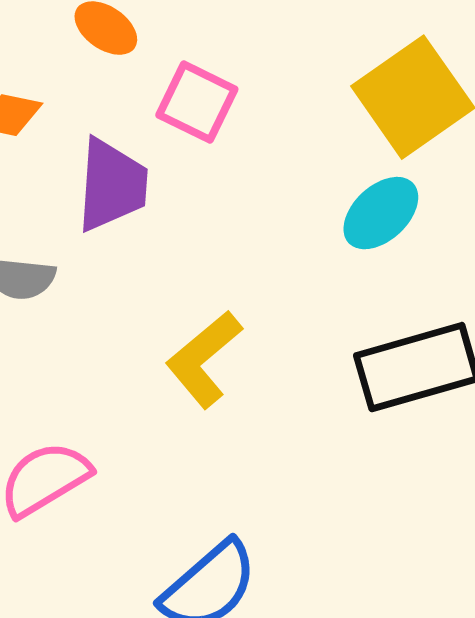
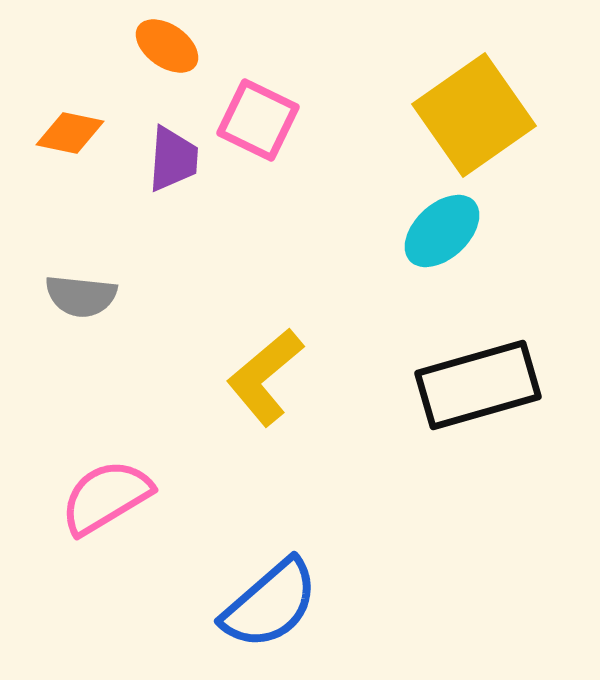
purple trapezoid: (112, 185) -> (173, 159), moved, size x0.7

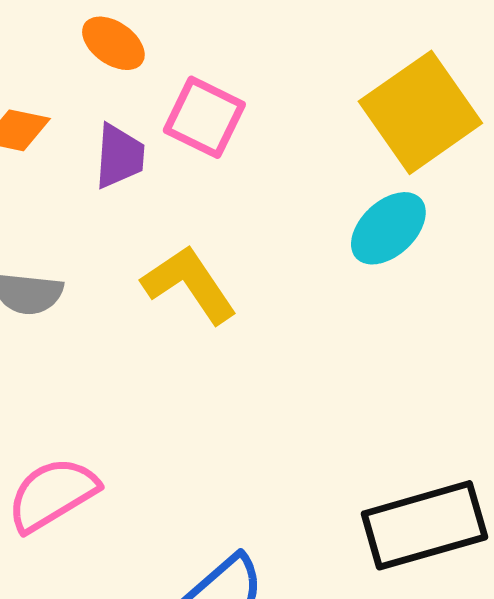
yellow L-shape: (265, 377) -> (189, 284), moved, turned 96
black rectangle: (478, 385) -> (424, 525), moved

